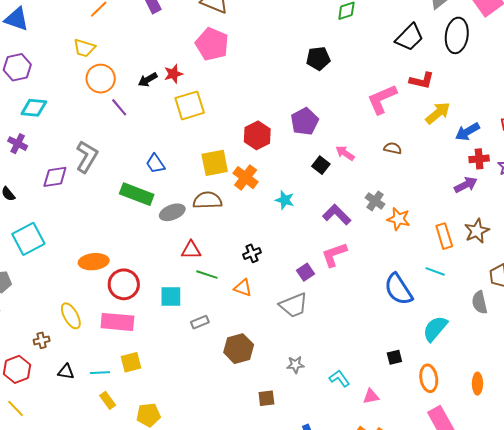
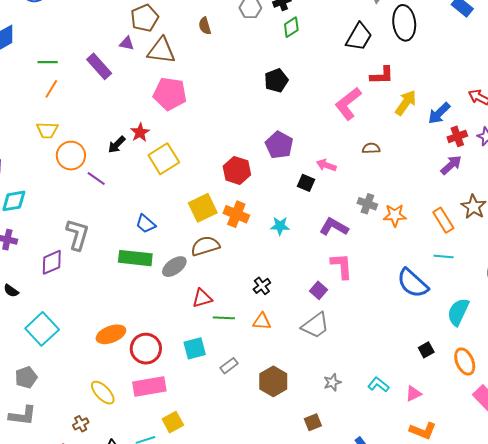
pink L-shape: (334, 255) -> (342, 266), turned 120

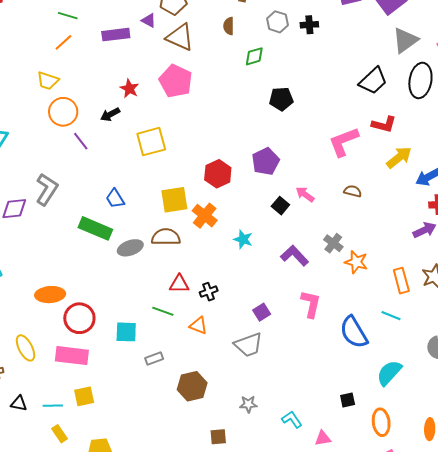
green diamond: (291, 27) -> (254, 56), moved
purple rectangle: (99, 66) -> (116, 35), turned -72
red star: (140, 132) -> (129, 89), moved, turned -30
pink L-shape: (342, 266) -> (311, 304), moved
red triangle: (202, 298) -> (179, 284), moved

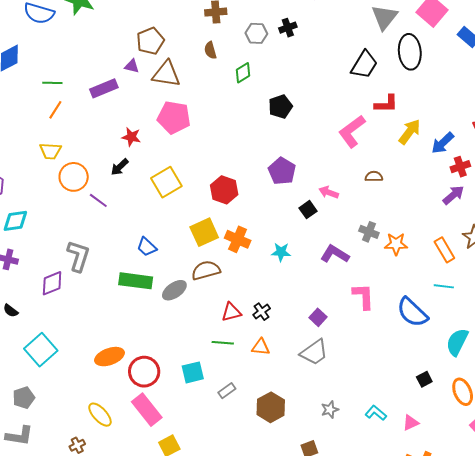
red hexagon: (218, 174) -> (224, 190), moved
black square: (280, 206) -> (308, 210), turned 30
pink rectangle: (72, 356) -> (147, 410), turned 60

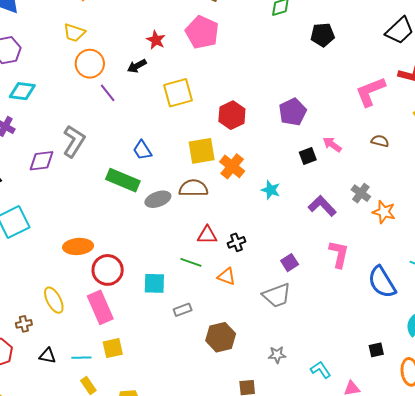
black pentagon: (280, 107) -> (323, 35), moved

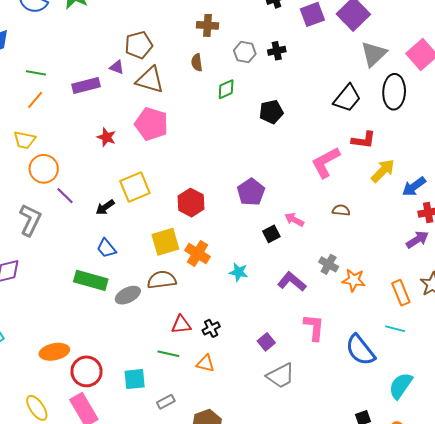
black arrow: (137, 66) -> (105, 207), moved
gray L-shape: (74, 141) -> (30, 220), moved
gray trapezoid: (277, 295) -> (281, 376), moved

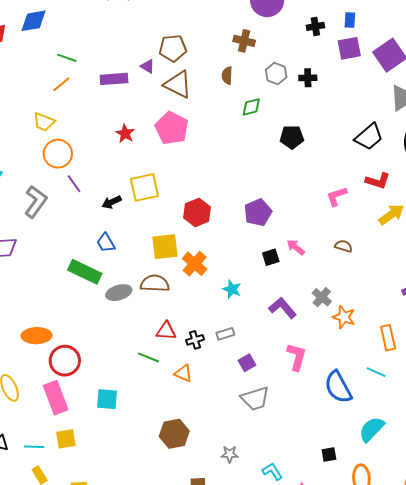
pink L-shape: (326, 162) -> (337, 196), size x0.7
cyan square: (135, 379) -> (107, 399), moved
gray rectangle: (166, 402) -> (225, 334), moved

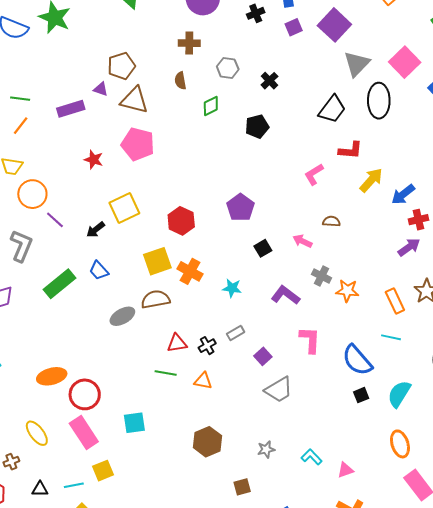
purple square: (349, 48) -> (294, 27), size x0.7
black cross: (308, 78) -> (269, 81), moved, turned -30
pink arrow: (296, 247) -> (302, 241), moved
green rectangle: (85, 272) -> (59, 284), moved, turned -52
black square: (329, 455) -> (361, 395), moved

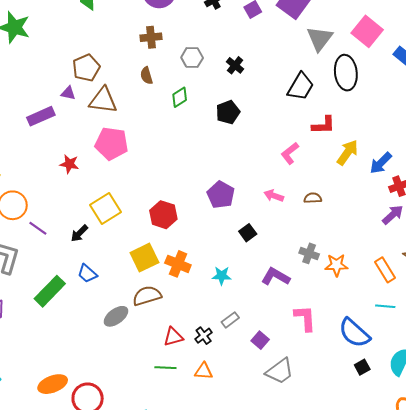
pink arrow: (302, 241) -> (274, 196), moved

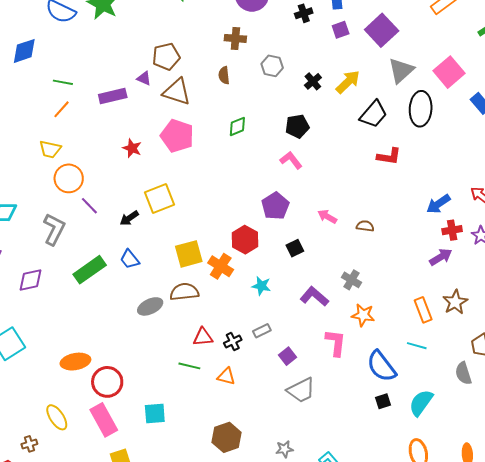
green diamond: (180, 97) -> (237, 126), moved
yellow arrow: (347, 152) -> (348, 82), moved
pink L-shape: (290, 153) -> (291, 160), moved, turned 80
red hexagon: (163, 215) -> (245, 240), moved
orange star: (336, 265) -> (363, 315), moved

